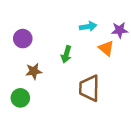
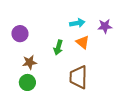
orange triangle: (106, 48) -> (83, 42), moved
green circle: (20, 98) -> (27, 82), moved

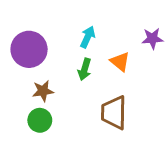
cyan arrow: (77, 23) -> (88, 37), moved, turned -56
purple circle: (20, 34) -> (29, 49), size x1.5

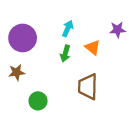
brown star: (43, 91) -> (17, 72), moved
green circle: (40, 120) -> (38, 101), moved

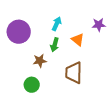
brown star: (17, 72) -> (40, 61), moved

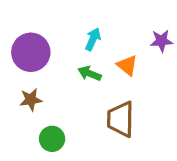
green arrow: (55, 45) -> (90, 73), turned 96
brown star: (40, 61) -> (31, 100), moved

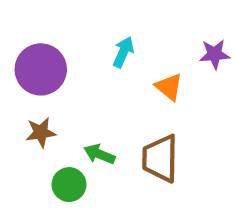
green arrow: (90, 73) -> (99, 154), moved

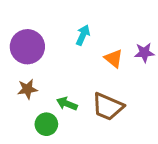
purple star: (215, 54) -> (144, 53), moved
brown trapezoid: (160, 159) -> (108, 107), turned -68

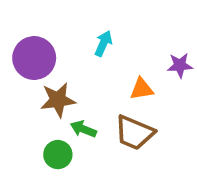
orange triangle: (114, 58) -> (142, 89), moved, turned -48
brown star: (27, 89) -> (58, 100), moved, size x1.4

